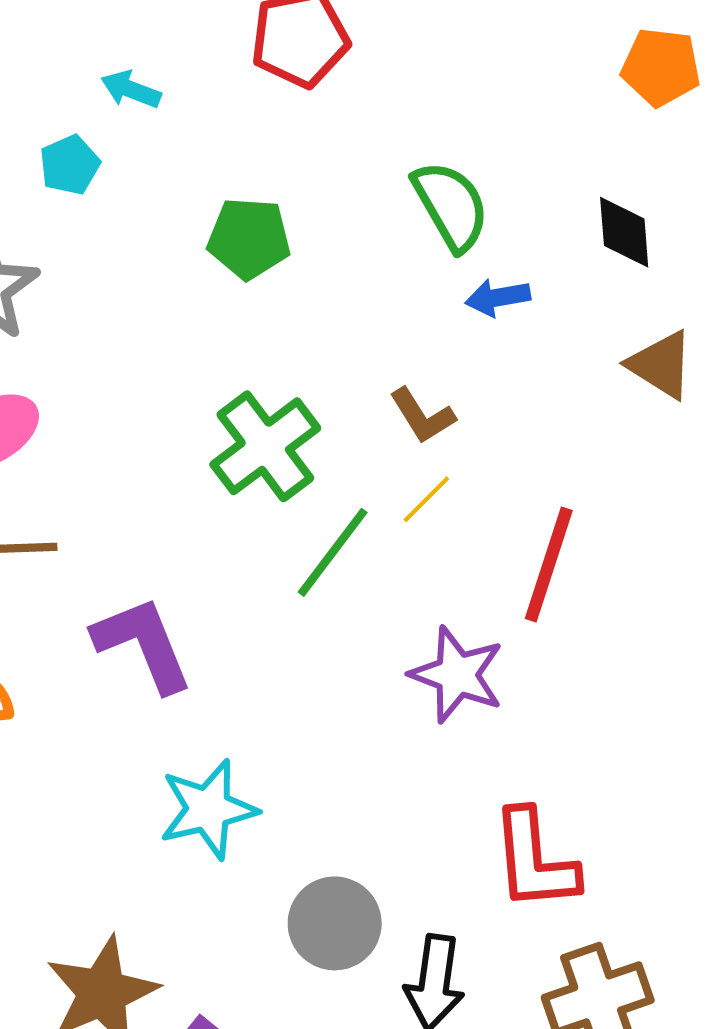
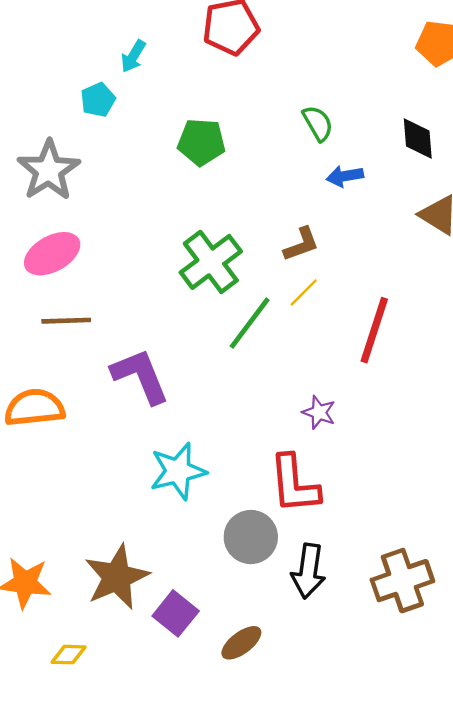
cyan arrow: (131, 89) -> (133, 56), turned -80
green semicircle: (451, 206) -> (318, 123), size x0.7
brown L-shape: (422, 416) -> (301, 244), turned -78
purple star: (457, 675) -> (319, 412), moved, size x0.6
red L-shape: (534, 860) -> (294, 484), moved

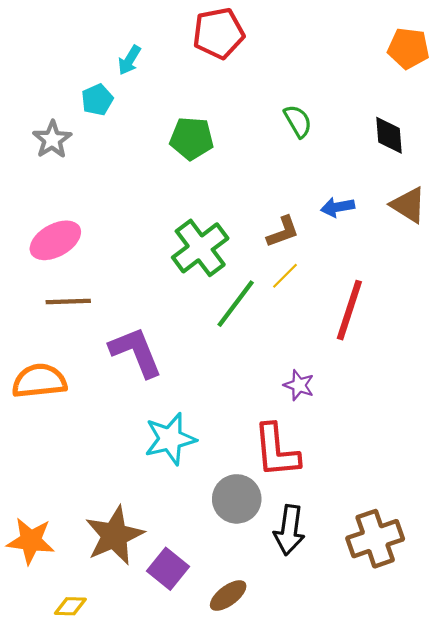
gray star: (49, 170) -> (52, 139), moved, size x0.7
blue arrow: (345, 176) -> (338, 207), moved

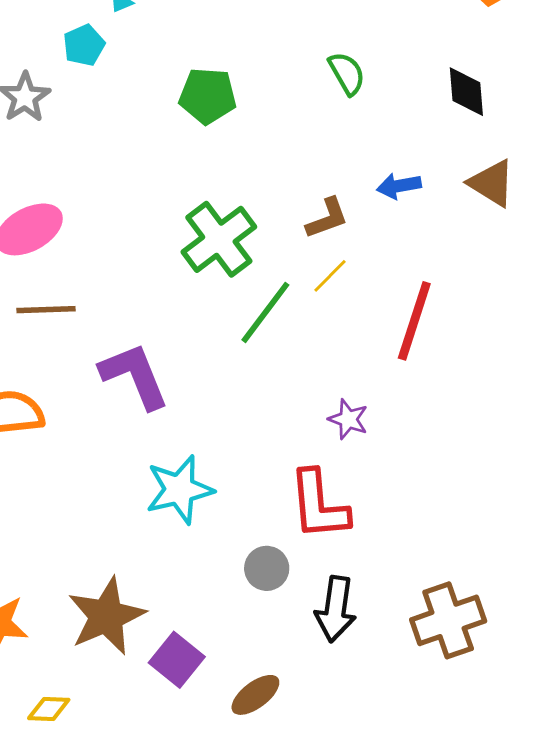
gray circle: (237, 499) -> (267, 568), size x0.7

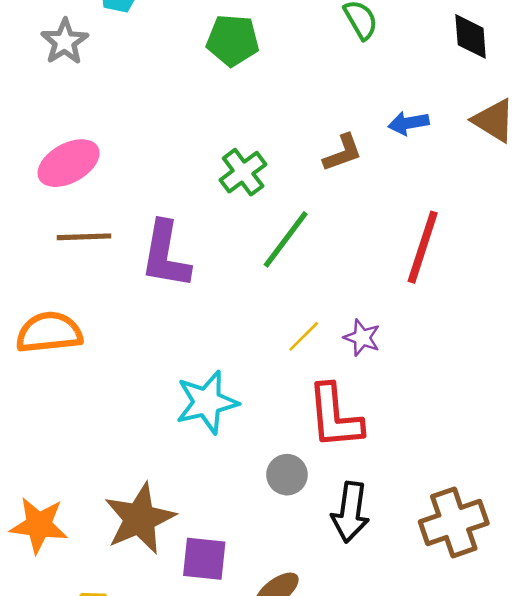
green cross: (219, 239) -> (243, 172), size x0.7
yellow line: (330, 276) -> (304, 336), moved
purple L-shape: (135, 376) -> (165, 255), moved, turned -148
purple square: (177, 660) -> (204, 559), turned -33

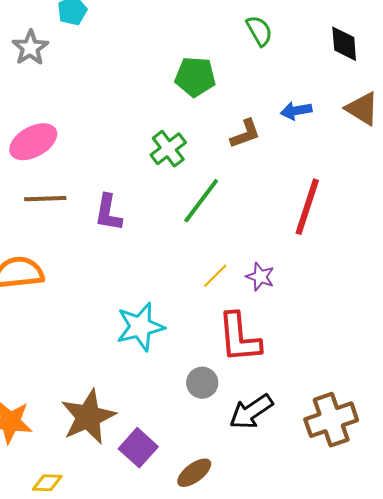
green pentagon: (233, 40) -> (195, 77), moved
purple L-shape: (165, 255) -> (108, 213), size x0.7
black arrow: (350, 512) -> (251, 412), turned 48
purple square: (204, 559) -> (138, 448), turned 36

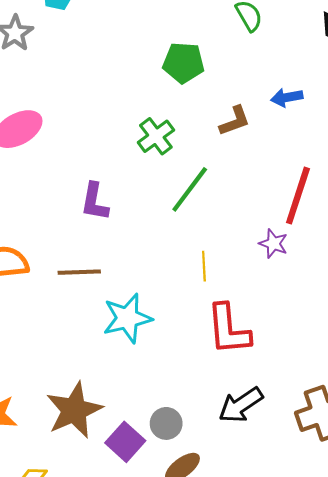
brown line: (45, 199) -> (79, 272), moved
yellow line: (215, 276) -> (204, 266), turned -48
purple star: (260, 277) -> (273, 244), moved
gray circle: (202, 383) -> (166, 423), moved

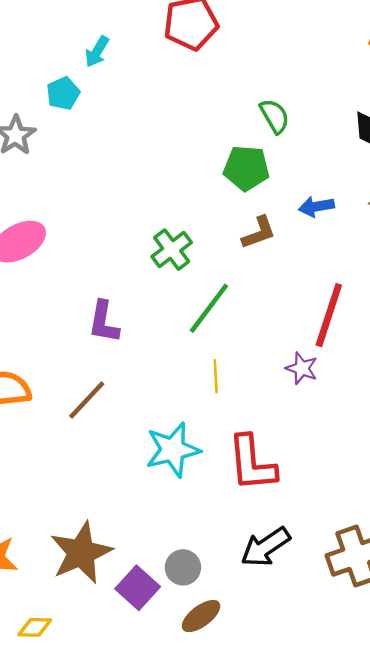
green pentagon: (183, 63) -> (246, 168), moved
yellow line: (204, 266) -> (216, 376), moved
brown line: (79, 272) -> (87, 400), turned -45
cyan star: (127, 318) -> (173, 450), moved

